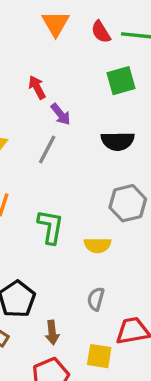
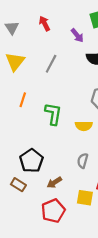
purple arrow: (61, 114) -> (77, 35), moved
brown arrow: (52, 333) -> (54, 182), turned 64

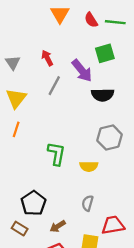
purple arrow: (77, 35) -> (82, 71), size x1.5
gray line: (51, 64) -> (54, 86), moved
orange line: (23, 100) -> (16, 129), moved

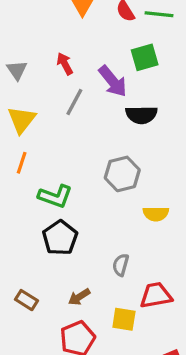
gray hexagon: (110, 137) -> (122, 174), moved
green L-shape: (56, 154) -> (55, 196), moved, turned 100
yellow semicircle: (89, 166) -> (156, 214), moved
black pentagon: (33, 203) -> (60, 238), moved

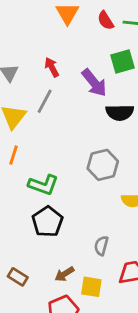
gray line: (74, 102) -> (45, 101), moved
yellow square: (124, 319) -> (91, 287), moved

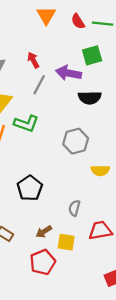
purple arrow: (94, 83) -> (69, 73), turned 140
gray line: (45, 101) -> (39, 85), moved
green L-shape: (43, 185) -> (26, 124), moved

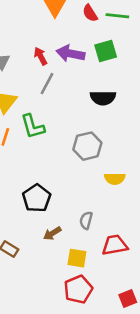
purple arrow: (69, 73) -> (70, 54), moved
green L-shape: (26, 124) -> (33, 127), turned 55
brown arrow: (44, 232) -> (52, 233), moved
red pentagon: (43, 262) -> (78, 289), moved

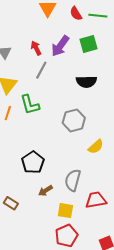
purple arrow: (70, 54) -> (60, 46), turned -65
yellow semicircle: (115, 179) -> (96, 147), turned -42
gray semicircle: (86, 220) -> (73, 180), size x1.5

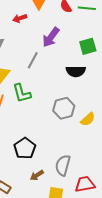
green square: (88, 44) -> (88, 46), moved
red arrow: (36, 48) -> (20, 18), moved, turned -80
yellow semicircle: (96, 147) -> (88, 119), moved

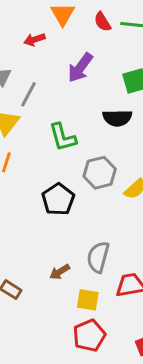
gray line: (33, 60) -> (29, 94), moved
green L-shape: (22, 93) -> (63, 137), moved
black pentagon: (25, 148) -> (58, 199), moved

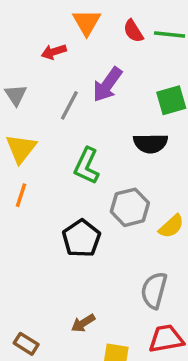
gray line: (29, 94) -> (69, 105), moved
green L-shape: (63, 137) -> (87, 166), turned 40
gray semicircle: (98, 257) -> (154, 290), moved

